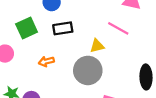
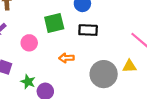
yellow triangle: (97, 46) -> (129, 66), moved

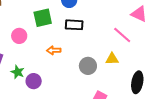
gray circle: (104, 74) -> (88, 66), size x0.7

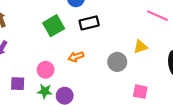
pink line: (122, 35) -> (158, 16), moved
pink circle: (19, 36) -> (46, 70), moved

